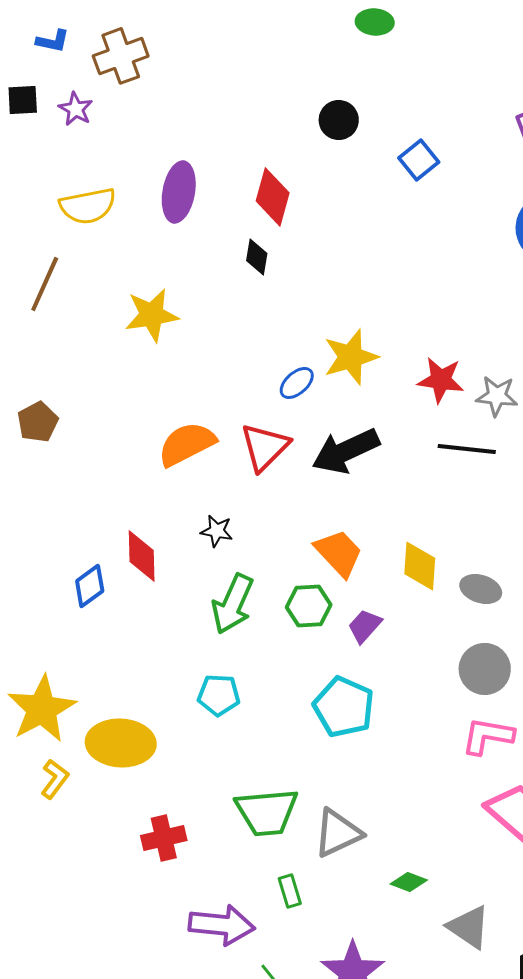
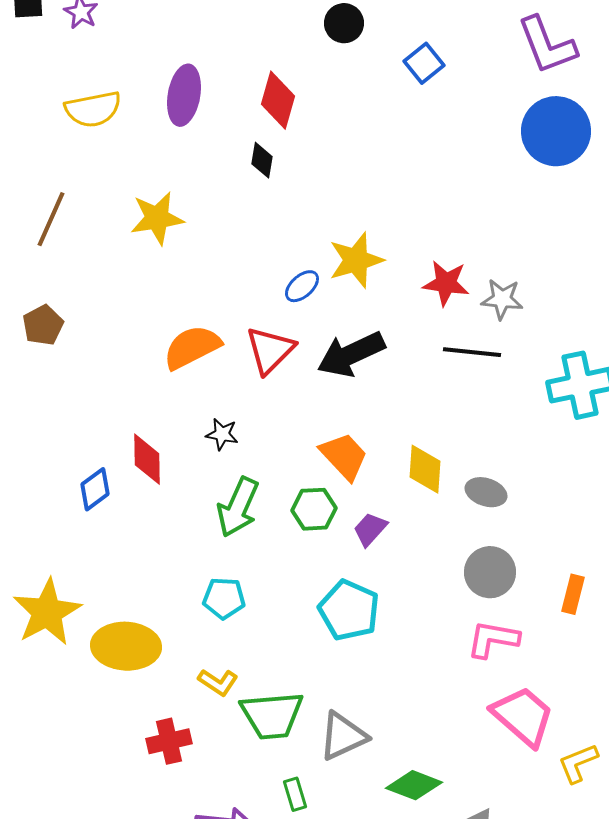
brown line: (45, 284) -> (51, 219), moved
yellow L-shape: (55, 779) -> (218, 682), moved, turned 87
green diamond: (409, 882) -> (414, 785), size x1.5

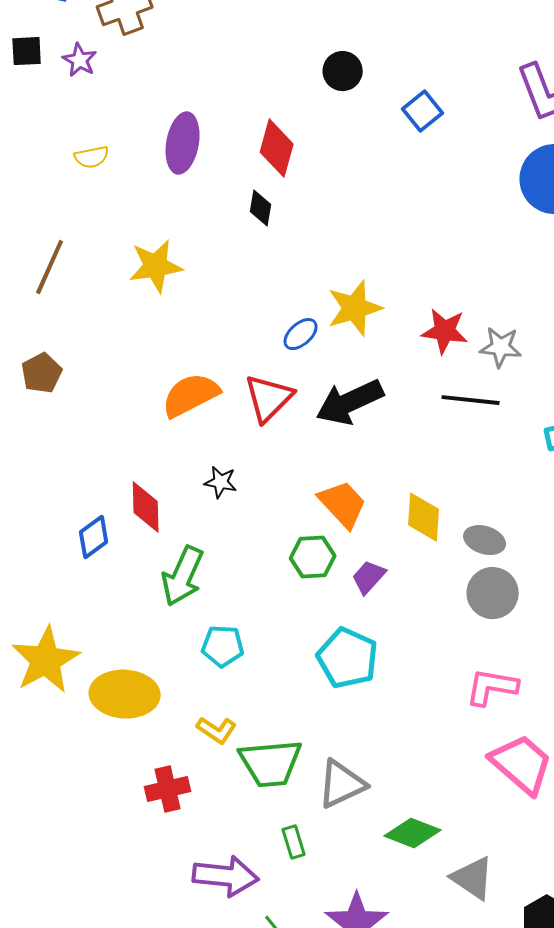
yellow semicircle: (93, 109) -> (92, 157), size x0.6
green arrow: (238, 507) -> (183, 576), moved
gray circle: (490, 572) -> (493, 593), moved

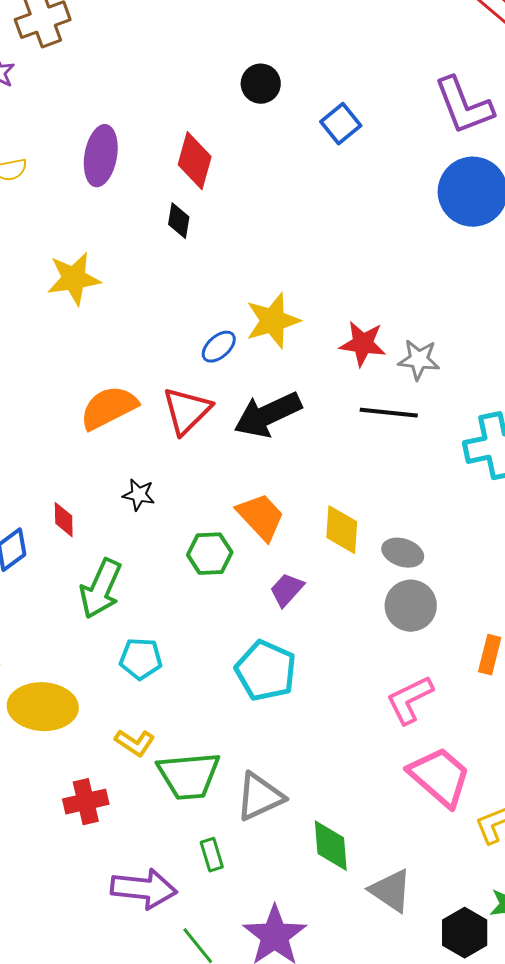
red diamond: (146, 507) -> (64, 520), size x0.7
green hexagon: (313, 557) -> (210, 554), moved
pink L-shape: (492, 687) -> (410, 700), turned -36
green diamond: (413, 833) -> (331, 846), turned 64

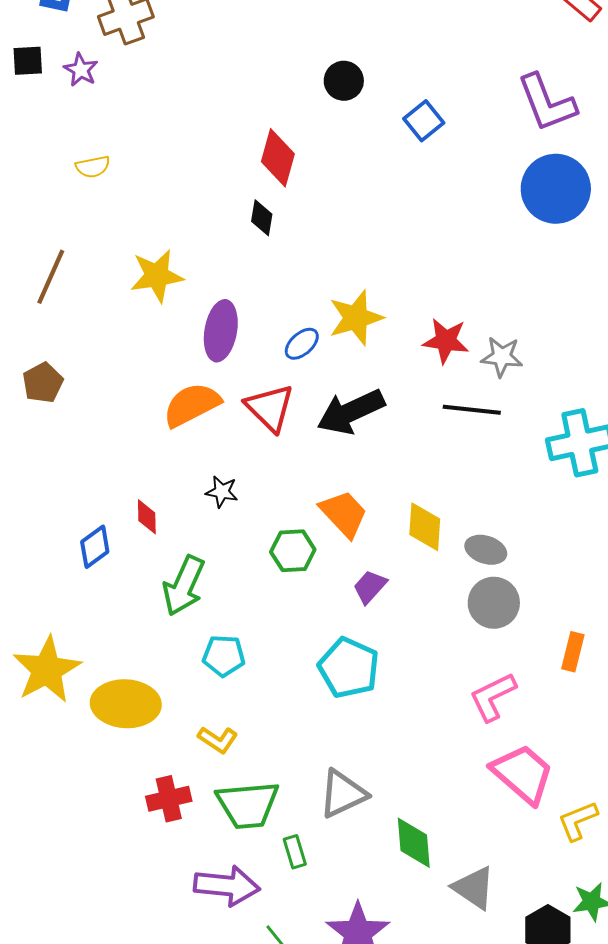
purple ellipse: (101, 156) -> (221, 331), moved
red triangle: (187, 411) -> (270, 408), turned -30
green trapezoid: (189, 776) -> (248, 805), moved

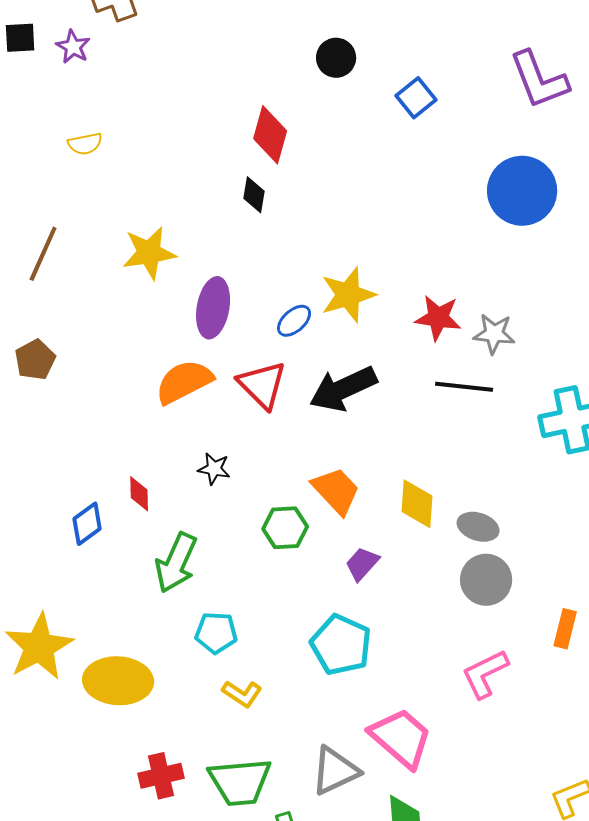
blue circle: (556, 189) -> (522, 191), moved
yellow L-shape: (218, 740) -> (242, 694), moved
pink trapezoid: (523, 774) -> (401, 738), moved

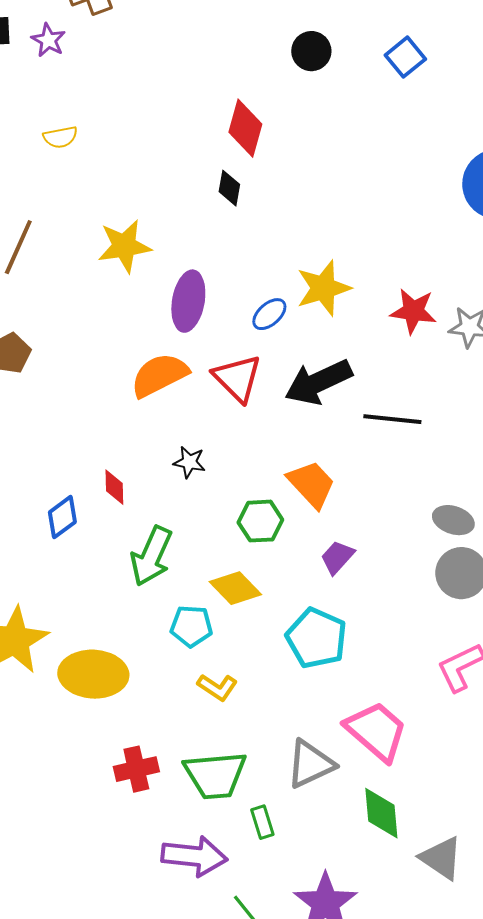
blue square: (416, 98) -> (405, 57), moved
black line: (464, 387) -> (392, 419), moved
yellow diamond: (417, 504) -> (235, 588), moved, turned -48

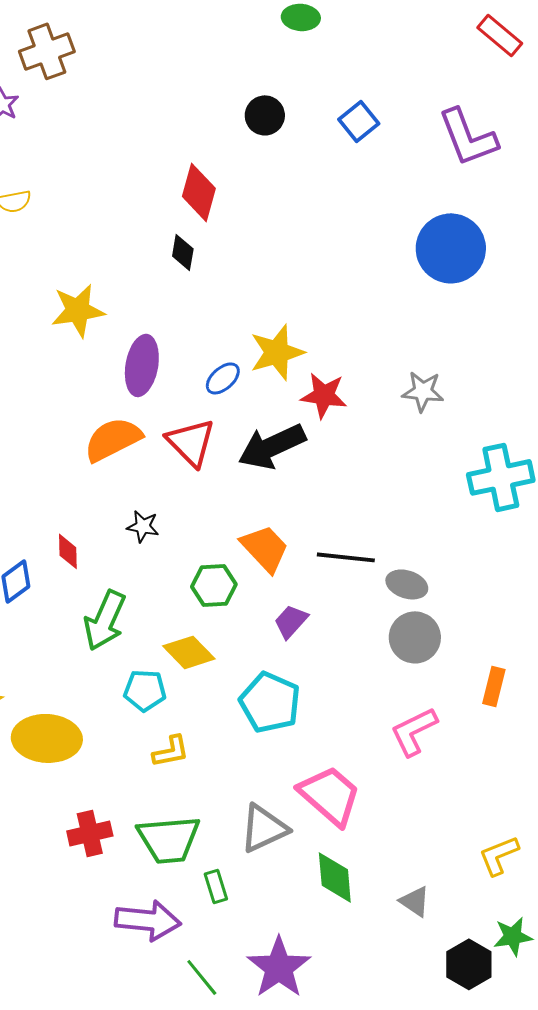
red star: (413, 311) -> (324, 395), moved
black line: (392, 419) -> (346, 557), moved
yellow L-shape: (217, 687) -> (171, 751), turned -45
gray triangle: (441, 858) -> (415, 901), moved, size x0.7

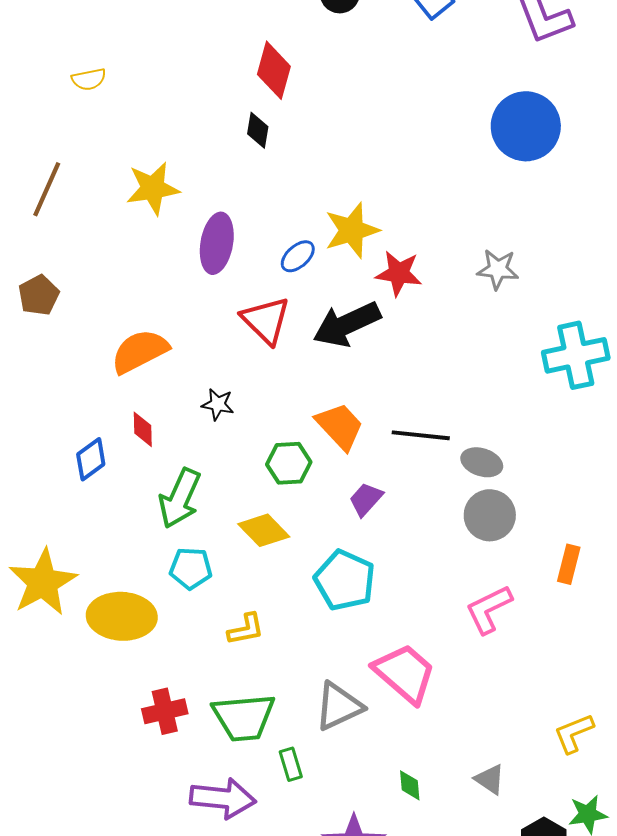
orange semicircle: (113, 439) -> (140, 351), moved
cyan pentagon: (145, 690) -> (191, 568), moved
green diamond: (335, 877) -> (410, 785), moved, size x0.6

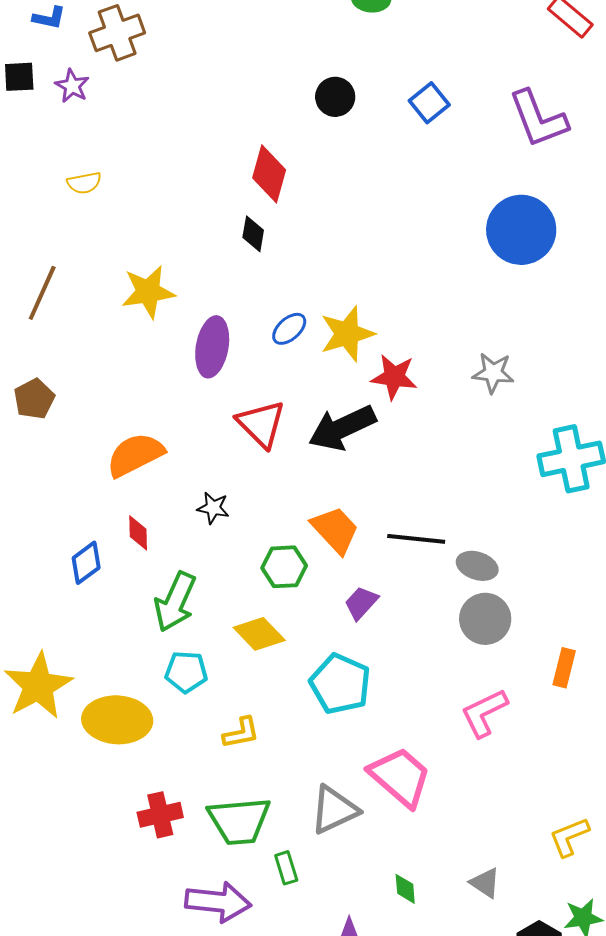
blue ellipse: (298, 256) -> (289, 329), moved

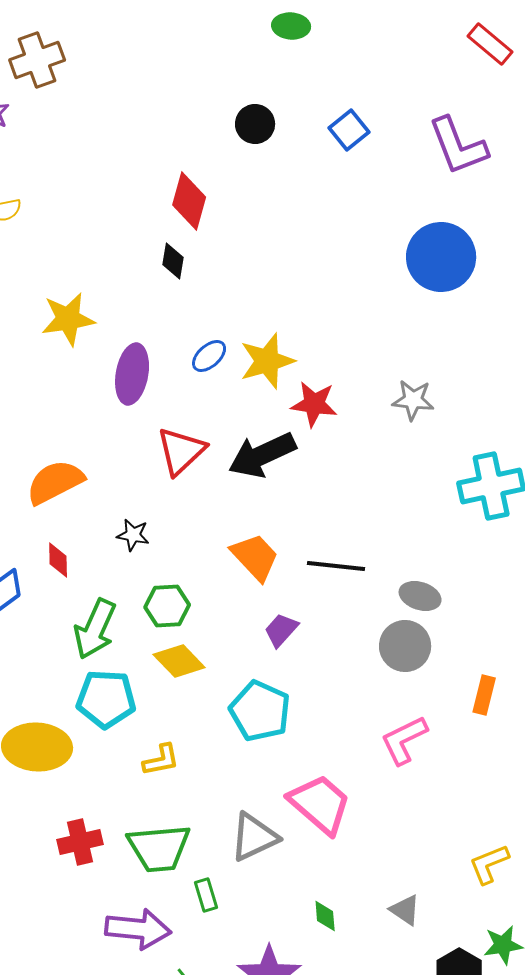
red triangle: (261, 424) -> (181, 451), turned 32
gray ellipse: (477, 566) -> (420, 596), moved
green hexagon: (284, 567) -> (167, 606), moved
cyan pentagon: (186, 672) -> (106, 699), size x1.4

